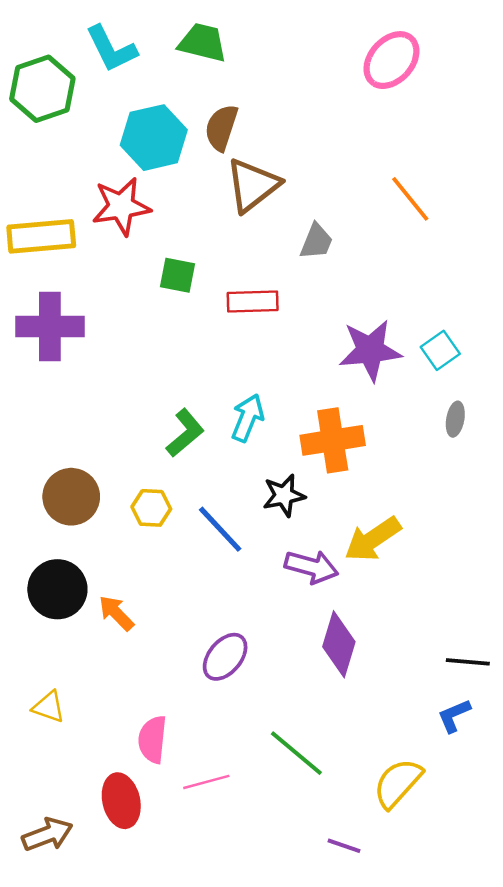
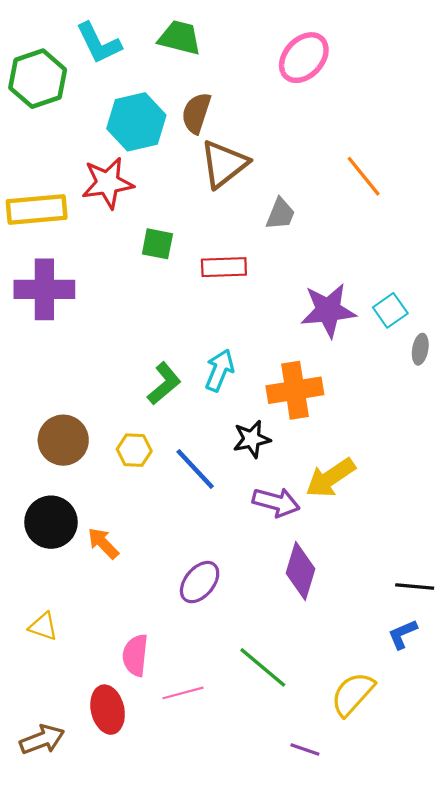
pink ellipse: (391, 60) -> (304, 58), moved
gray ellipse: (455, 419) -> (420, 349), moved

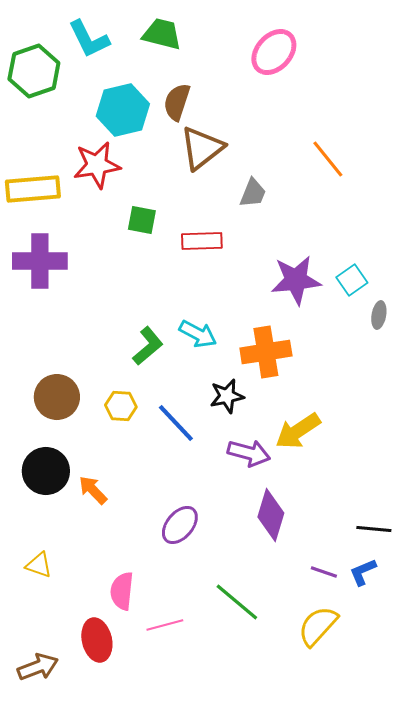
cyan arrow: (220, 370) -> (198, 334), turned 96
purple line: (305, 749) -> (324, 572), moved

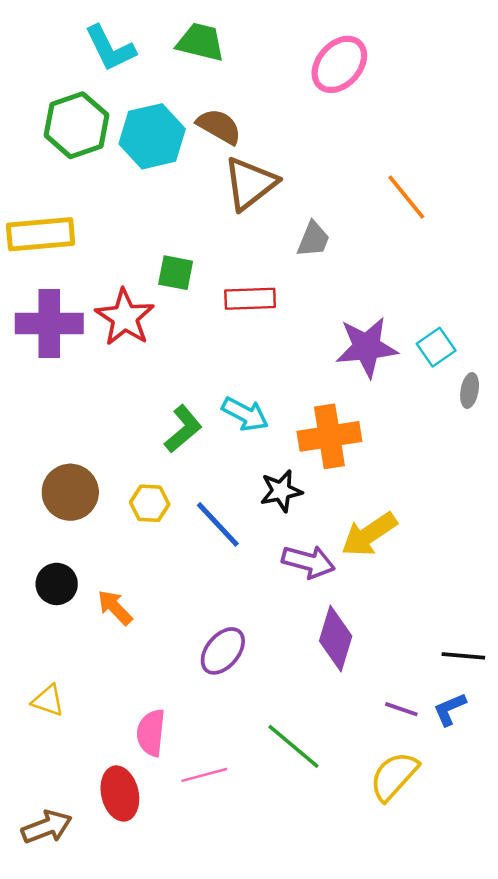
green hexagon: (34, 71) -> (76, 125), moved
brown semicircle: (177, 102) -> (219, 126), turned 102
red star: (97, 165) -> (125, 317), moved, turned -30
black circle: (46, 471) -> (57, 584), size x0.7

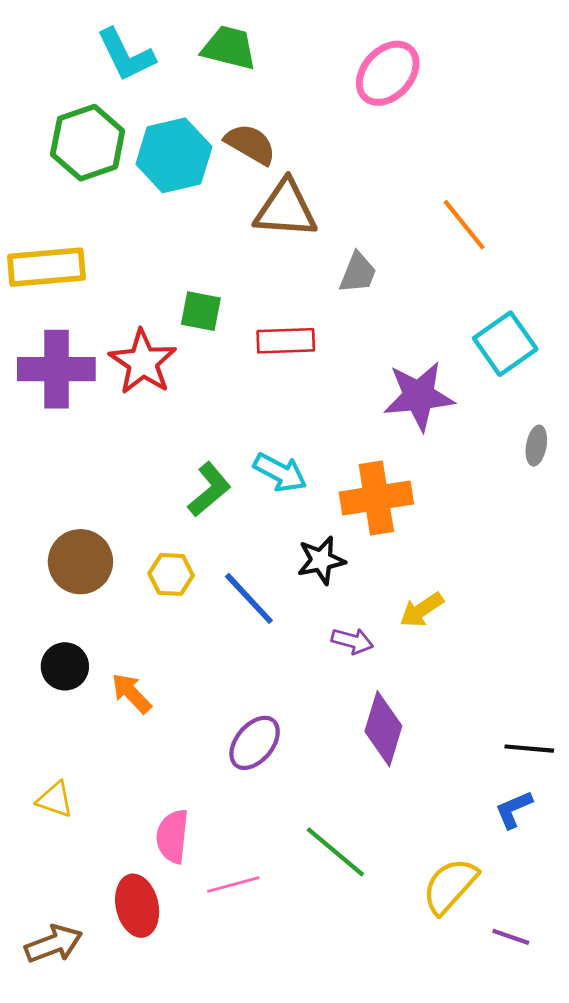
brown triangle: (250, 183) -> (286, 209), turned 42
cyan square: (436, 347) -> (505, 344), moved, size x1.4
yellow arrow: (369, 534) -> (422, 610), size x0.7
purple arrow: (308, 562) -> (352, 641), size x0.7
purple line: (401, 709) -> (511, 937), moved

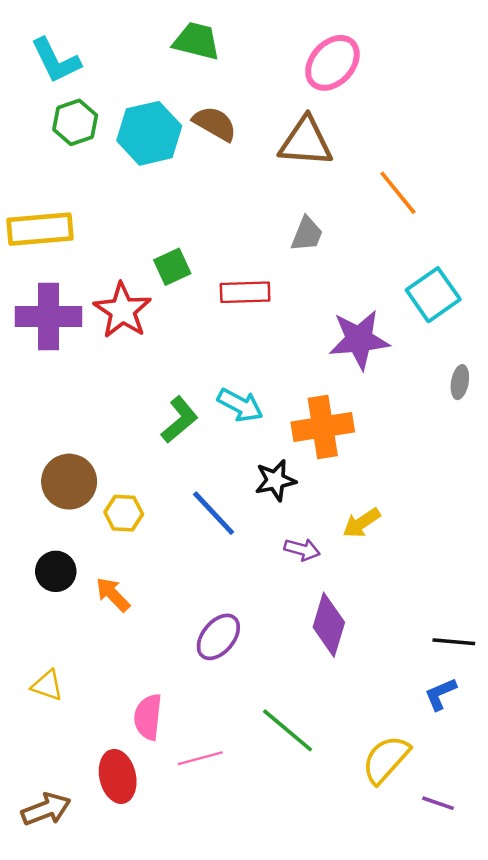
cyan L-shape: (126, 55) -> (56, 60), moved
green hexagon: (88, 143) -> (75, 122), size x0.7
brown triangle: (286, 209) -> (306, 142), moved
green square: (201, 311) -> (172, 267), turned -36
yellow hexagon: (171, 574) -> (124, 513), moved

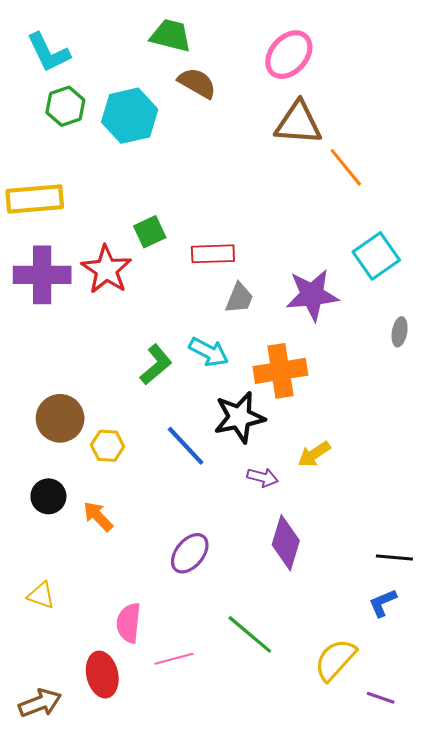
brown semicircle: (215, 124) -> (197, 83), moved
brown triangle: (306, 142) -> (298, 123), moved
gray trapezoid: (307, 234) -> (239, 298), moved
black star: (275, 480) -> (239, 417), size x1.4

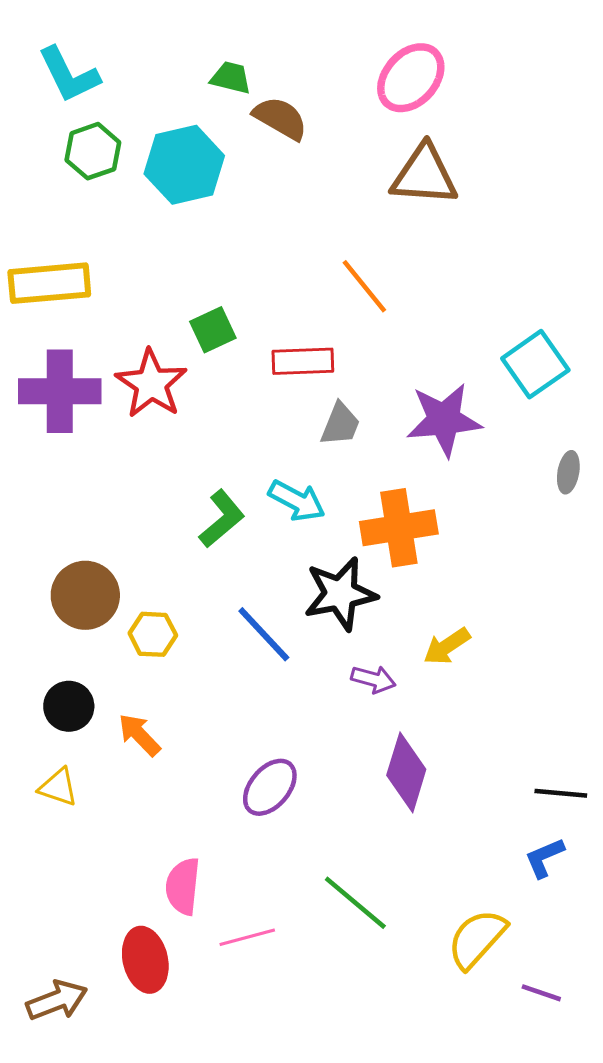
green trapezoid: (171, 36) -> (231, 78), moved, size x0.7
orange line: (346, 167) -> (364, 286), moved
yellow triangle: (41, 595) -> (58, 787), moved

